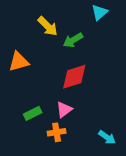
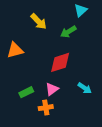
green arrow: (73, 40) -> (68, 32), moved
cyan arrow: (107, 137) -> (85, 88), moved

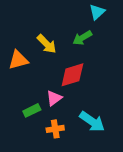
yellow arrow: (39, 21) -> (47, 44), moved
cyan arrow: (85, 88) -> (92, 122), moved, size x1.5
pink triangle: (52, 89) -> (54, 98), moved

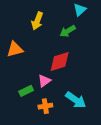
yellow arrow: (47, 44) -> (37, 21), moved, turned 66

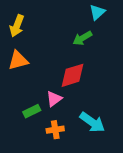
yellow arrow: (37, 21) -> (17, 26), moved

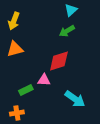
cyan triangle: (97, 12) -> (71, 10), moved
pink triangle: (54, 99) -> (44, 80), turned 40
orange cross: (55, 130) -> (17, 113), moved

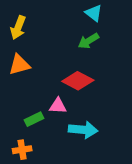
cyan triangle: (71, 10) -> (94, 13), turned -40
red diamond: (59, 61) -> (78, 81), turned 45
cyan arrow: (75, 99) -> (83, 130), moved, turned -30

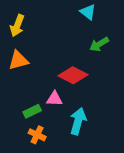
green arrow: (88, 41) -> (99, 44), moved
cyan arrow: (83, 130) -> (78, 121), turned -80
orange cross: (22, 150) -> (37, 135), moved, turned 35

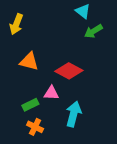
green arrow: (99, 44) -> (93, 31), moved
orange triangle: (18, 60) -> (29, 61), moved, turned 30

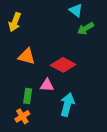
green rectangle: (30, 105) -> (28, 96), turned -56
orange cross: (35, 127) -> (22, 116), moved, turned 32

